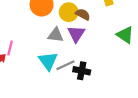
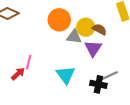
gray triangle: (56, 35) -> (74, 37), moved
gray line: (65, 65) -> (109, 76), moved

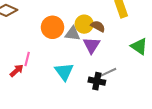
orange circle: (59, 20) -> (52, 27), moved

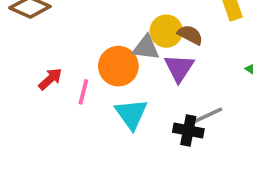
orange circle: (52, 27) -> (118, 66), moved
pink line: (27, 59) -> (83, 92), moved
red arrow: (17, 71) -> (50, 79), moved

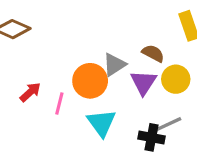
yellow circle: (166, 31) -> (176, 79), moved
gray triangle: (146, 48) -> (114, 65), turned -40

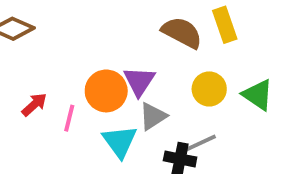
brown semicircle: (153, 53) -> (182, 33), moved, size x1.5
gray triangle: (114, 65) -> (153, 116), moved
purple triangle: (143, 82) -> (139, 81), moved

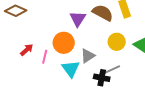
purple triangle: (139, 81) -> (78, 19), moved

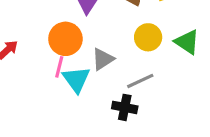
pink line: (45, 57) -> (59, 67), moved
black cross: (102, 78) -> (125, 107), moved

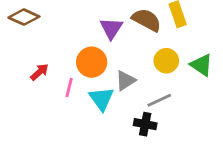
pink line: (59, 67) -> (69, 87), moved

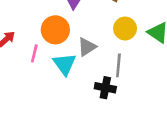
gray line: (159, 100) -> (118, 65), turned -60

